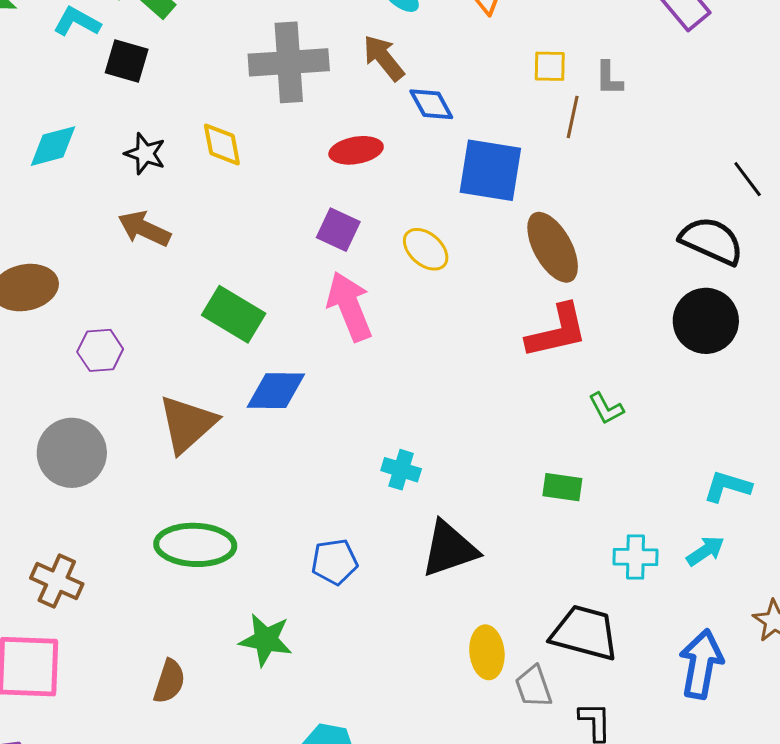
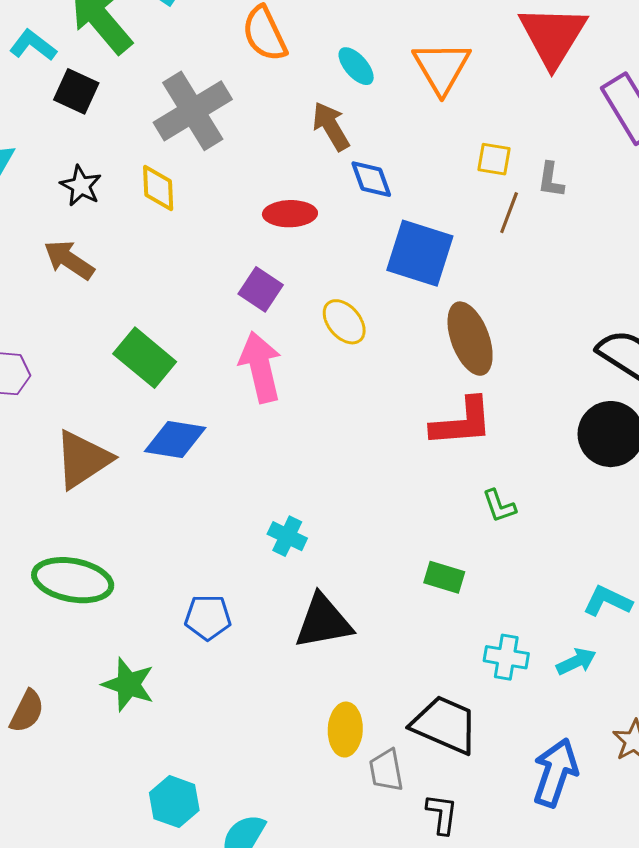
gray cross: (289, 62) -> (193, 111), moved, turned -36

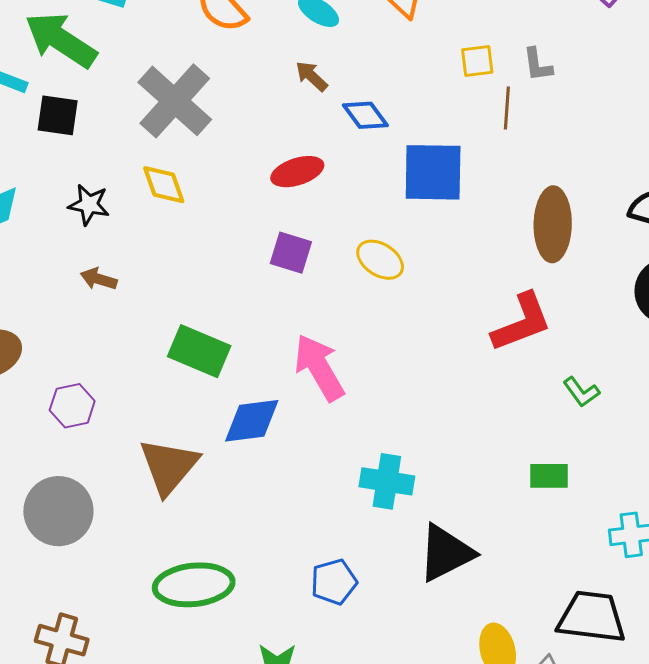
brown arrow: (331, 126) -> (312, 76), size x0.7
brown arrow: (69, 260) -> (99, 279), size x0.7
brown ellipse: (470, 339) -> (553, 224), moved, turned 38
pink arrow: (260, 367) -> (319, 368), moved
cyan cross: (287, 536) -> (387, 481), size x1.4

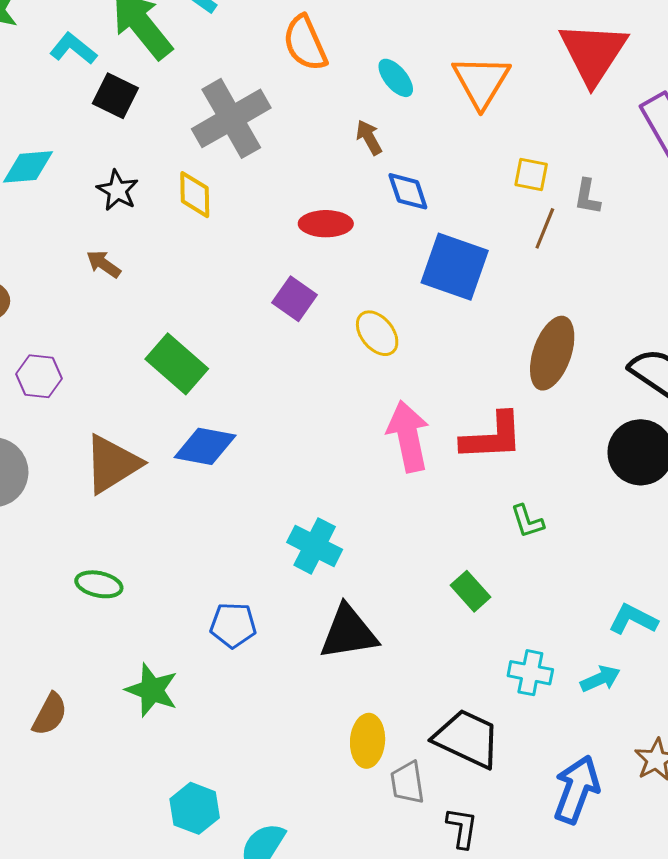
pink arrow: (319, 368) -> (408, 436), moved
green rectangle: (549, 476) -> (470, 591), turned 30
green ellipse: (194, 585) -> (99, 584), size x0.6

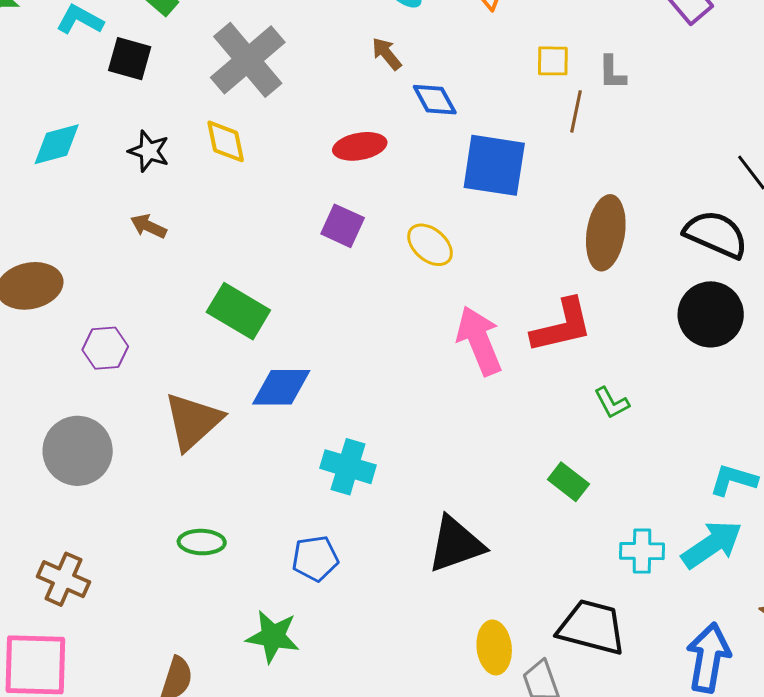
cyan cross: (315, 546) -> (348, 467), moved
blue pentagon: (233, 625) -> (315, 558), moved
cyan arrow: (600, 679) -> (712, 544), size x1.6

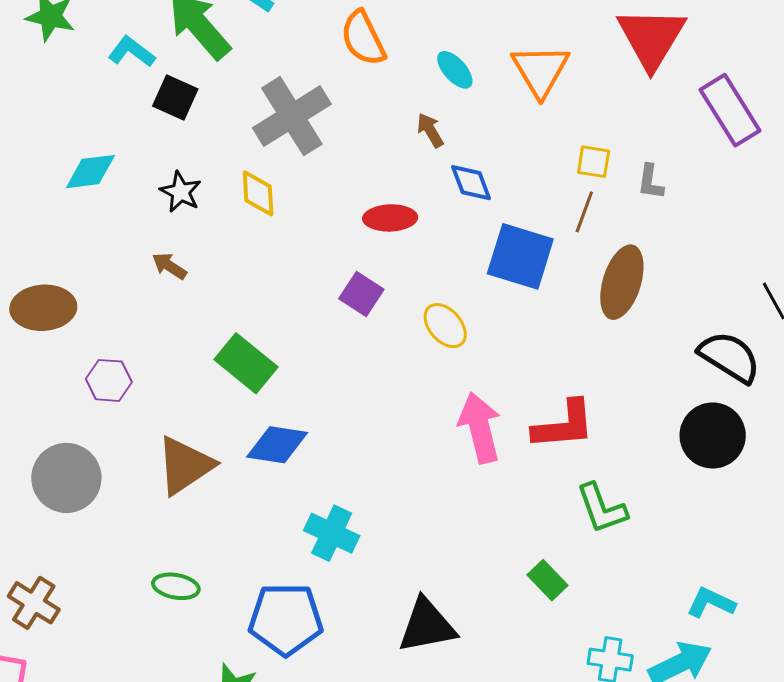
brown line: (576, 111) -> (584, 212), moved
brown ellipse: (606, 233) -> (622, 282), moved
green L-shape: (612, 403) -> (602, 508), size x1.5
blue pentagon: (315, 558) -> (286, 619), size x1.6

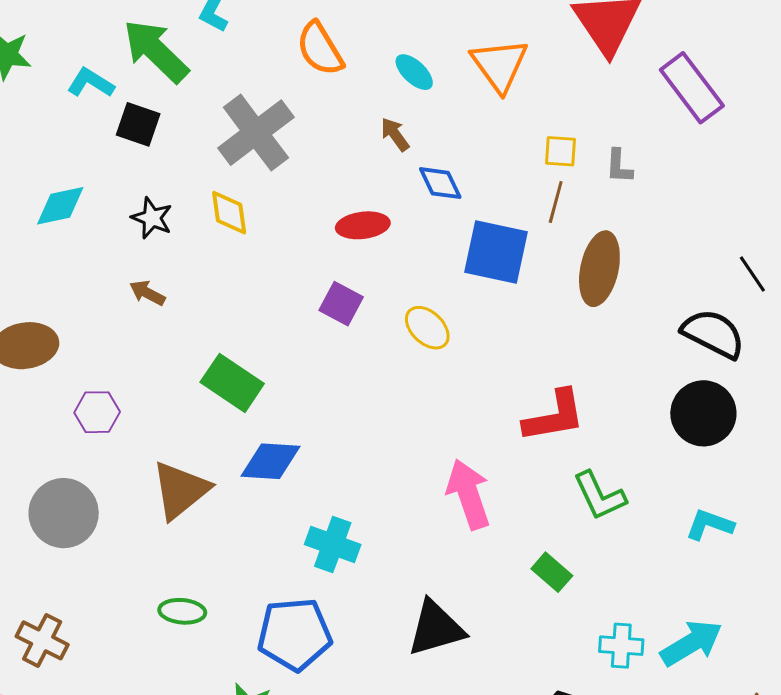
pink arrow: (480, 428) -> (468, 494), moved
cyan L-shape: (711, 603) -> (710, 525), moved

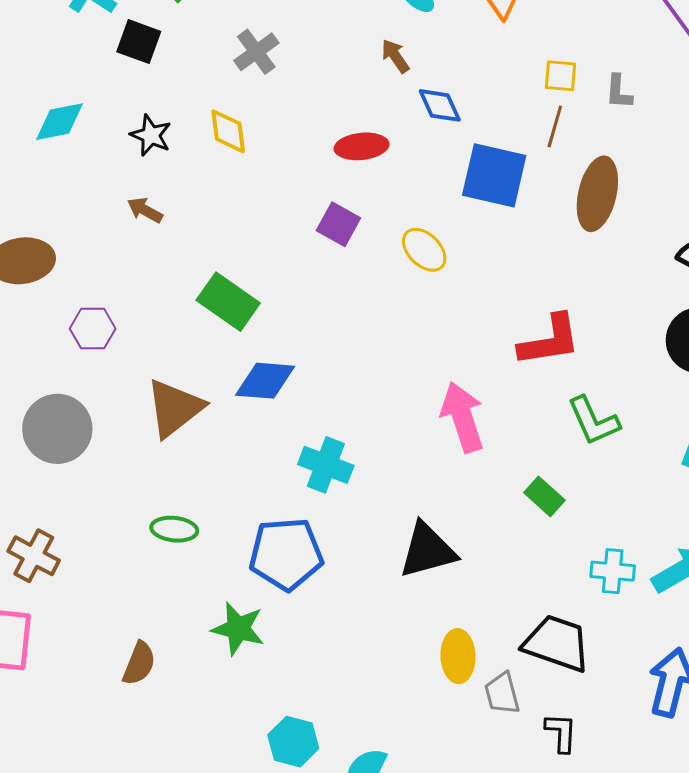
gray cross: (256, 133) -> (256, 52), size x0.6

